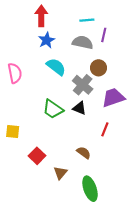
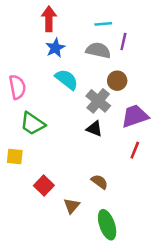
green trapezoid: (53, 109) -> (33, 124), moved
red line: (105, 129) -> (135, 150), moved

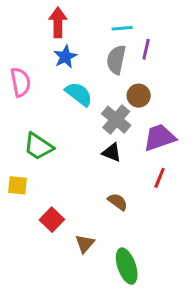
gray semicircle: (98, 50) -> (116, 60), turned -90
pink semicircle: (17, 87) -> (20, 82), moved
brown semicircle: (99, 182) -> (118, 202), moved

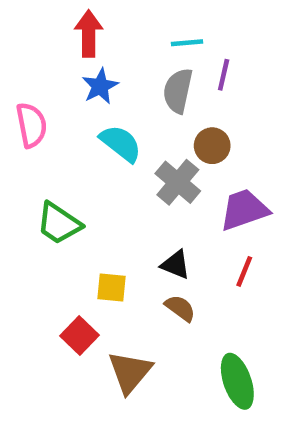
black triangle: (112, 152) -> (176, 265), moved
yellow square: (17, 185) -> (112, 288), moved
brown triangle: (85, 244) -> (130, 372), size x1.5
green ellipse: (127, 266) -> (237, 381), moved

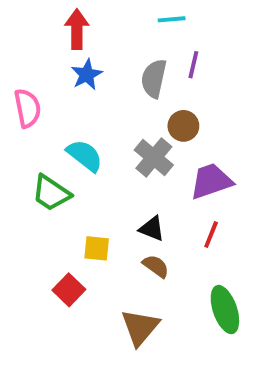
cyan line: (187, 43) -> (172, 19), moved
cyan semicircle: (121, 143) -> (85, 156), moved
brown triangle: (130, 372) -> (140, 327), moved
green ellipse: (237, 381) -> (225, 310), moved

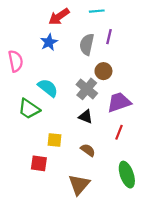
red arrow: (77, 29) -> (59, 17), moved, turned -125
black triangle: (152, 229) -> (86, 117), moved
red square: (69, 290) -> (39, 163), turned -36

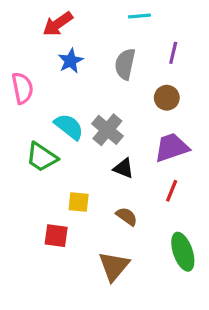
red arrow: (59, 17) -> (58, 24), moved
purple line: (109, 37) -> (173, 53), moved
brown circle: (103, 71) -> (167, 98), moved
gray cross: (87, 89) -> (107, 130), moved

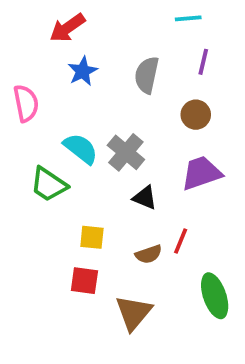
cyan line: (140, 16) -> (188, 18), moved
red line: (172, 191) -> (181, 241), moved
brown semicircle: (127, 216) -> (149, 254), turned 125
red square: (56, 236) -> (84, 281), moved

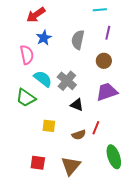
pink semicircle: (26, 103) -> (27, 55), moved
red square: (84, 281) -> (38, 163), moved

